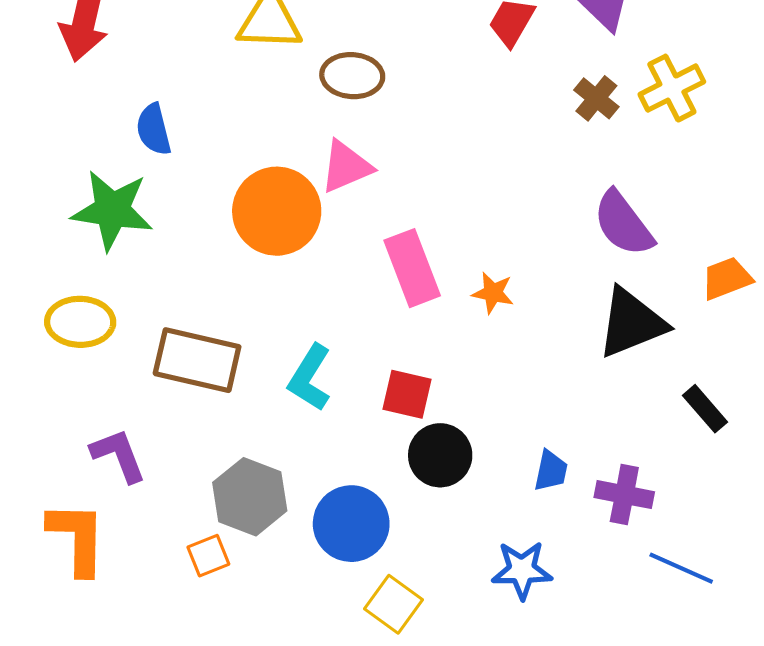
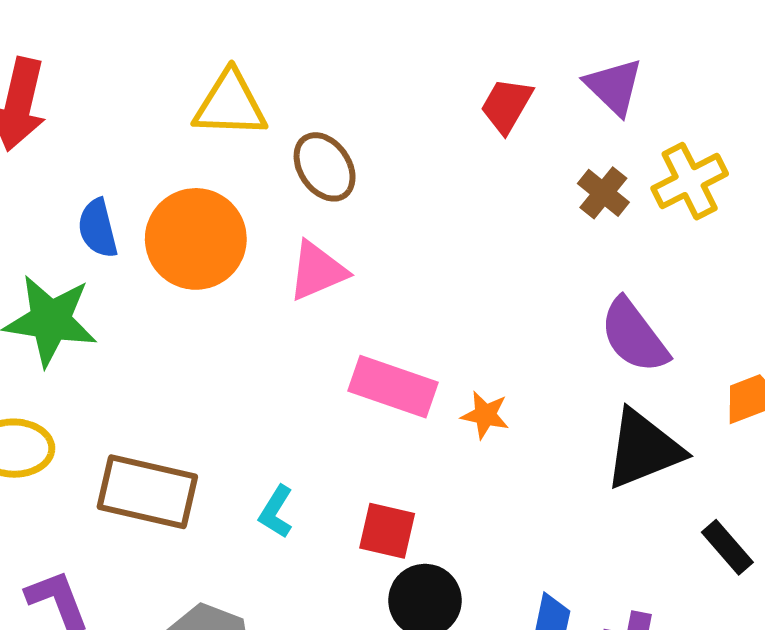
brown ellipse: (352, 76) -> (325, 167), turned 52
orange circle: (277, 211) -> (196, 239), moved
pink rectangle: (412, 268) -> (393, 387), turned -50
cyan L-shape: (310, 378) -> (276, 512), size x0.7

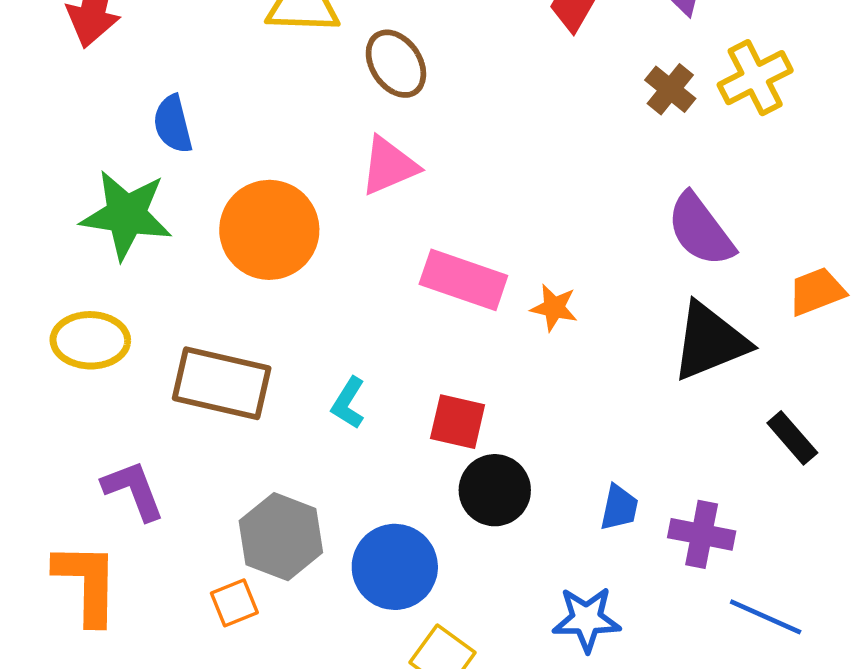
orange circle: (196, 239) -> (269, 230), moved

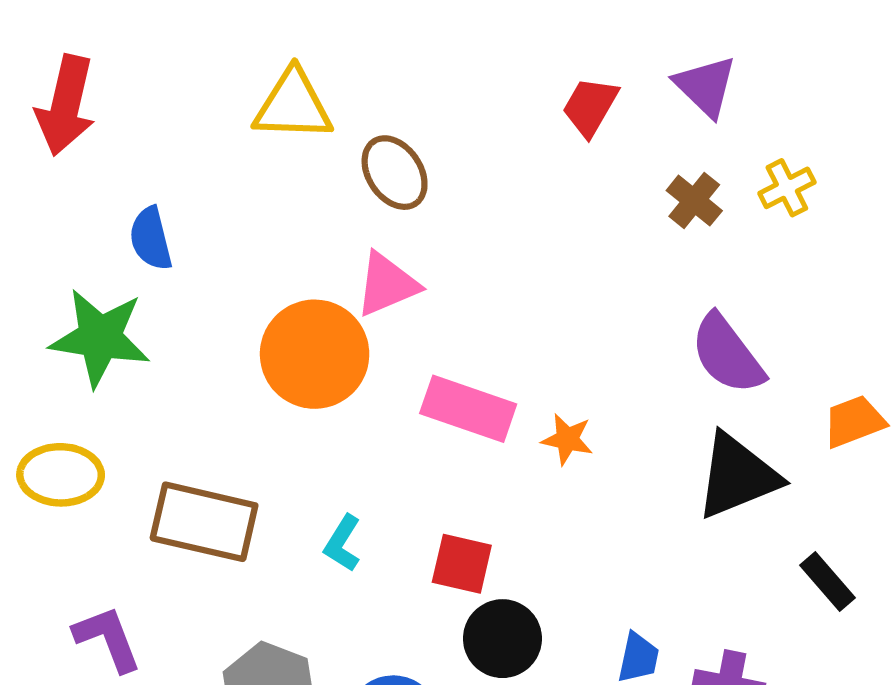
yellow cross: (755, 78) -> (787, 188), size x0.7
orange circle: (269, 230) -> (315, 354), moved

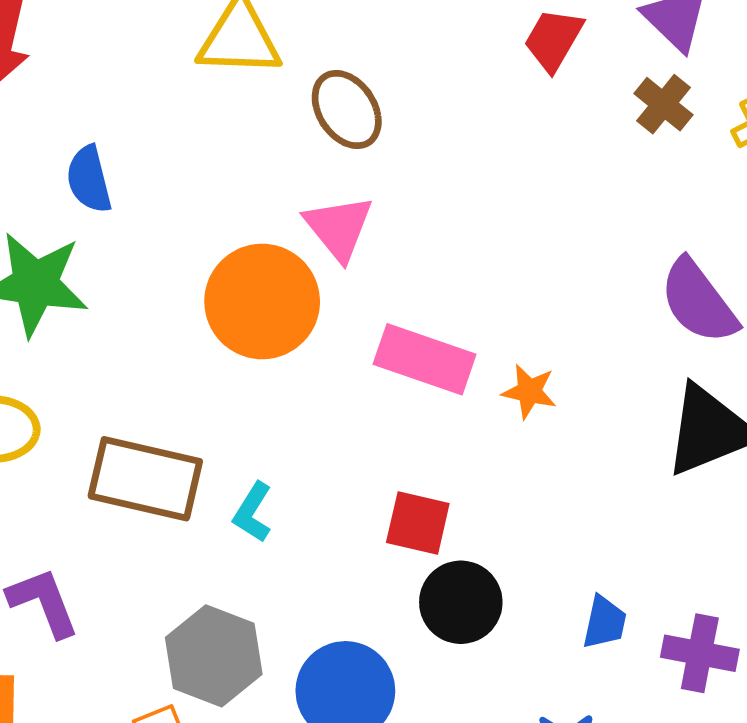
brown cross: (694, 201) -> (664, 104), moved
pink triangle: (387, 284) -> (339, 228), turned -46
cyan L-shape: (342, 543) -> (253, 512), moved

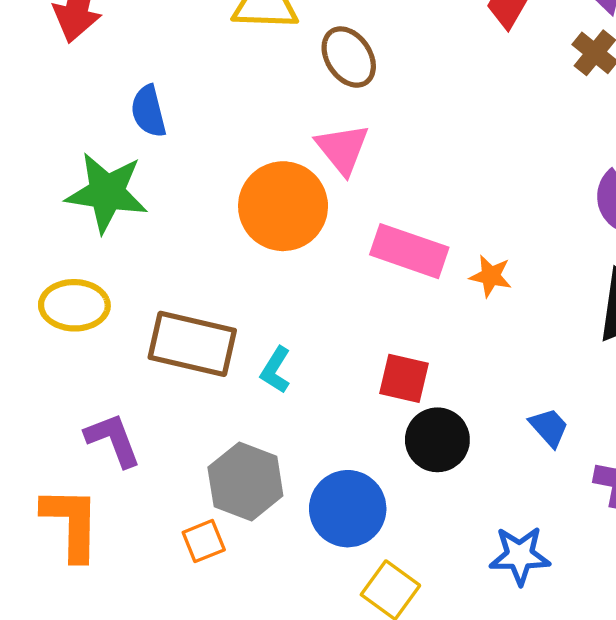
blue trapezoid: (604, 622) -> (549, 427), moved, turned -54

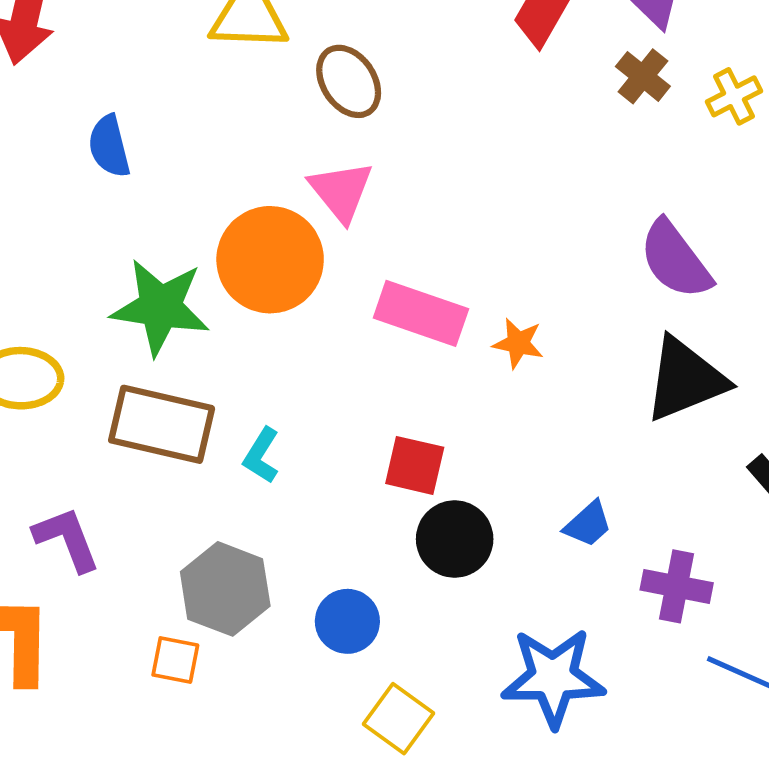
green star: (107, 193) -> (160, 307), moved
blue trapezoid: (549, 427) -> (588, 524), turned 90
blue circle: (348, 509) -> (347, 621), size x0.7
orange square: (204, 541) -> (175, 660), turned 33
blue star: (520, 556) -> (553, 677), size x1.4

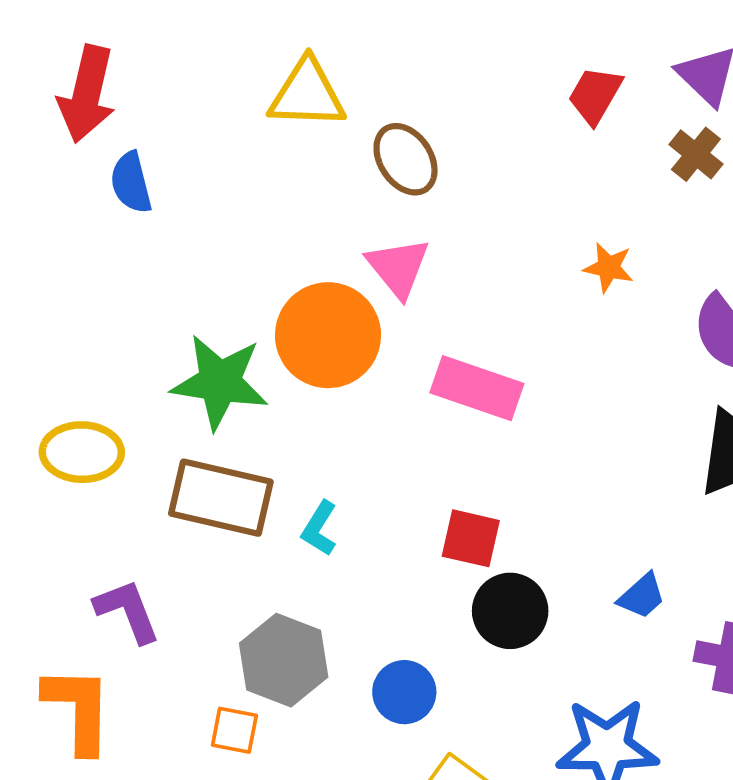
blue semicircle: (109, 146) -> (131, 183), moved
orange star: (518, 343) -> (609, 268), moved

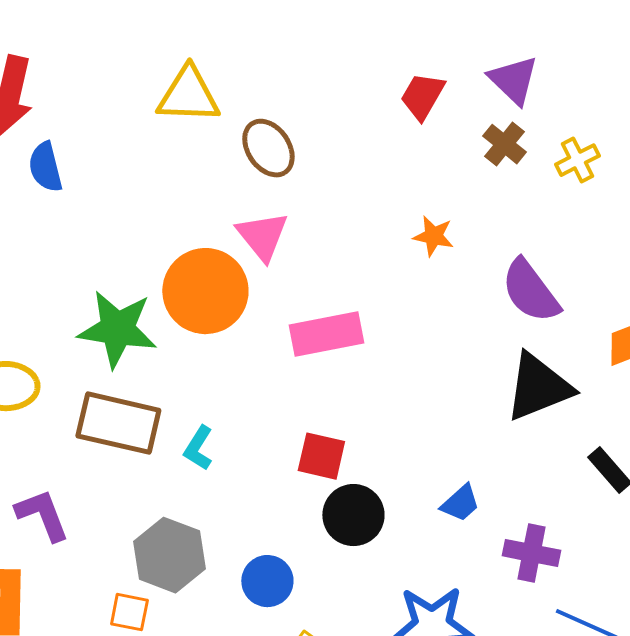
pink rectangle: (477, 388) -> (326, 334), turned -30

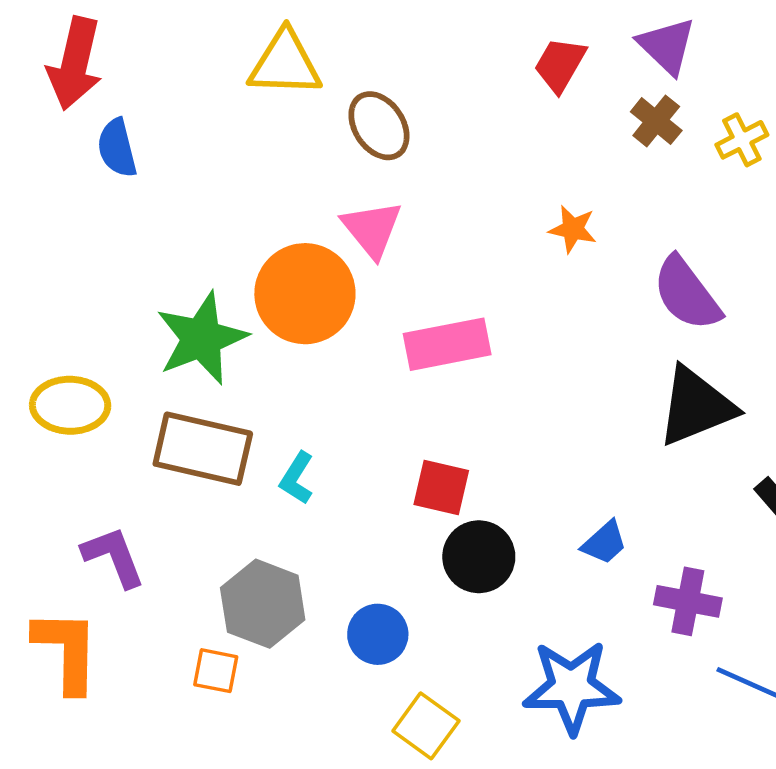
green star: (117, 329) -> (202, 338), turned -30

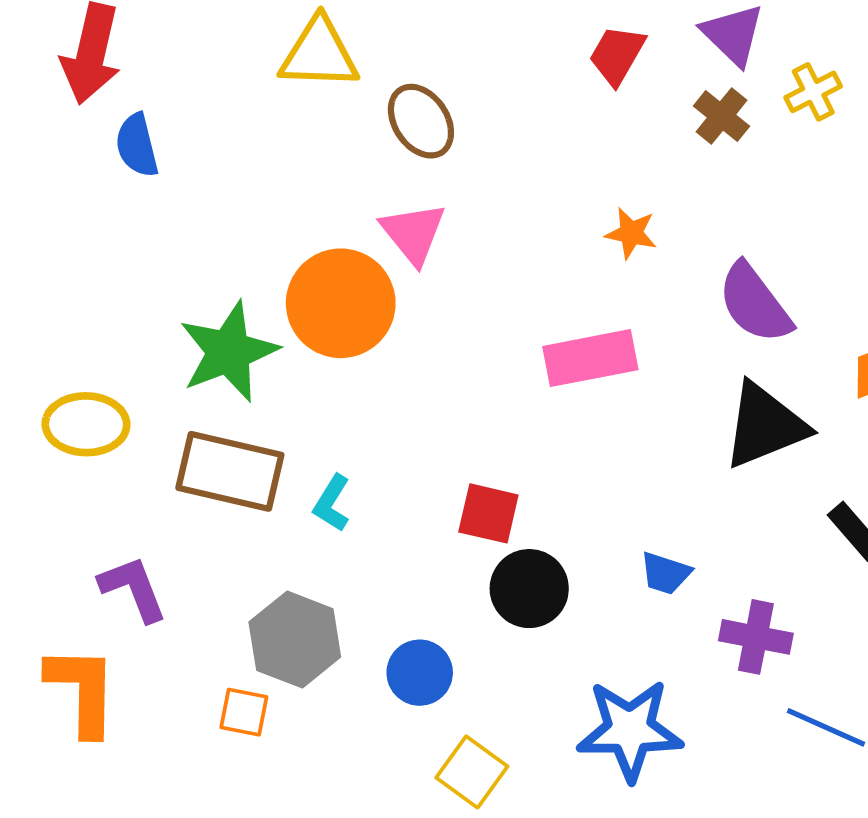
yellow cross: (742, 140) -> (813, 92), moved
pink rectangle: (447, 344) -> (590, 358), moved
blue trapezoid: (604, 543) -> (665, 573), turned 60

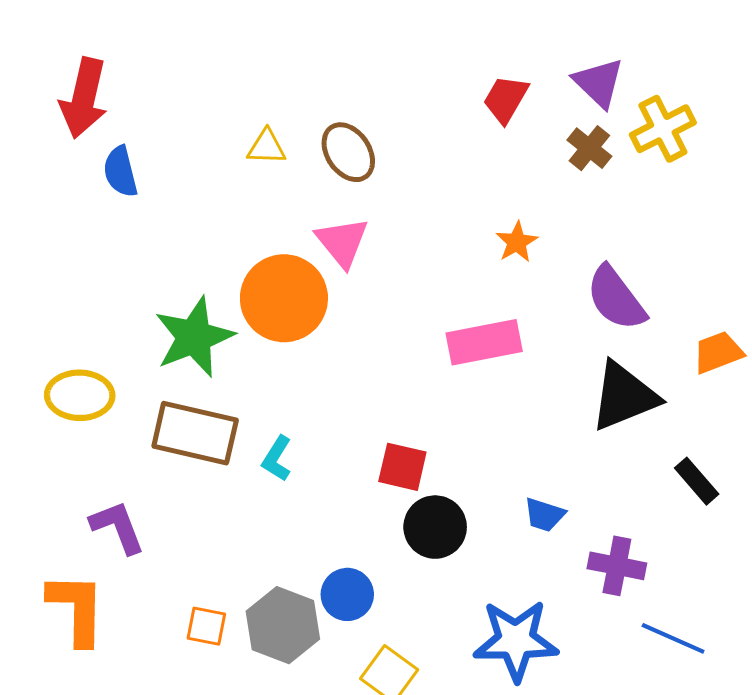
yellow triangle: (319, 54) -> (267, 147), moved, size x0.6
yellow cross: (813, 92) -> (663, 129), size x1.4
orange star: (631, 233) -> (517, 242), turned 30
gray hexagon: (295, 640) -> (283, 625), moved

